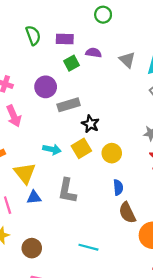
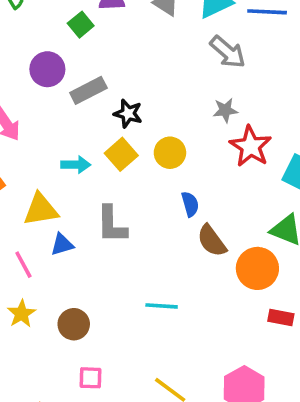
yellow triangle: (25, 173) -> (41, 210), turned -50

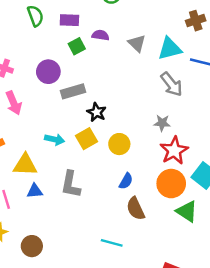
blue semicircle: (190, 204) -> (126, 181), turned 35
orange circle: (257, 268) -> (171, 184), moved
cyan line: (162, 306) -> (112, 243), moved

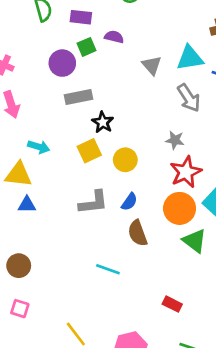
gray triangle: (137, 43) -> (152, 65), moved
purple circle: (48, 72) -> (62, 63), moved
cyan arrow: (55, 139) -> (39, 147), moved
gray L-shape: (71, 184) -> (93, 202), moved, turned -112

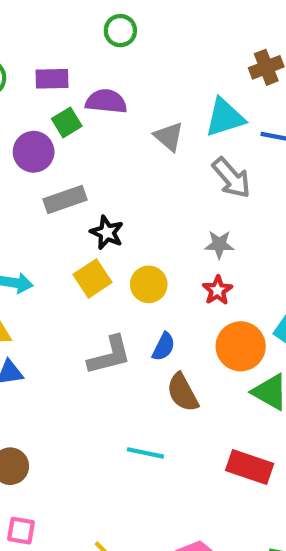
purple semicircle: (114, 37) -> (106, 101), size x1.4
red star: (186, 172) -> (217, 290), moved, size x0.6
red rectangle: (172, 304) -> (250, 467), moved, size x1.5

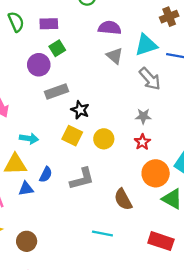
purple semicircle: (106, 101) -> (110, 28), moved
yellow square: (93, 278) -> (72, 136), turned -30
blue semicircle: (164, 347) -> (46, 175), moved

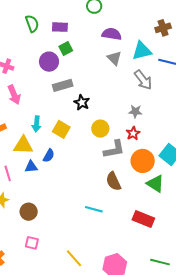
yellow square: (72, 136) -> (61, 129), moved
cyan arrow: (29, 138) -> (36, 124), turned 84
gray L-shape: (82, 179) -> (114, 149), moved

